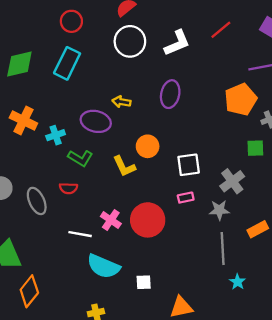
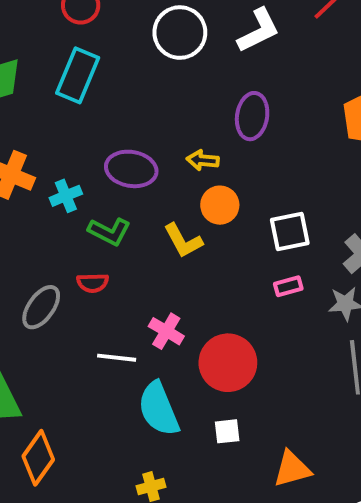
yellow arrow: (121, 102) -> (203, 160), moved
gray ellipse: (37, 201) -> (41, 307), turned 64
red circle: (148, 220) -> (228, 363), moved
cyan semicircle: (103, 266) -> (159, 409), turned 48

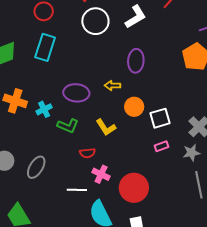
orange circle: (220, 205) -> (134, 107), moved
red semicircle: (93, 283) -> (87, 153), moved

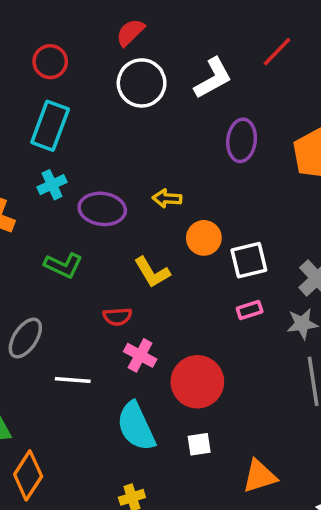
purple ellipse: (136, 61) -> (242, 140), moved
cyan cross: (44, 109) -> (52, 185), moved
green L-shape: (68, 126) -> (63, 265), moved
white line: (77, 190) -> (73, 380), moved

